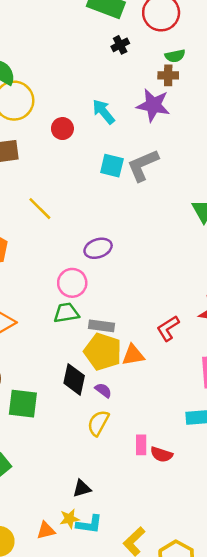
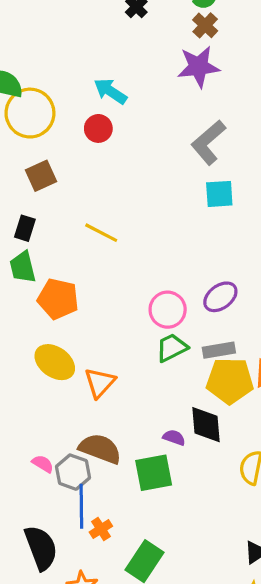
brown cross: (168, 75) -> (205, 25), turned -30
cyan arrow: (104, 112) -> (110, 91), moved
cyan square: (112, 166) -> (219, 194), moved
purple ellipse: (98, 248) -> (220, 297), moved
purple semicircle: (103, 390) -> (174, 437), moved

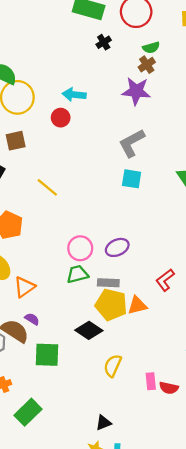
cyan arrow: (110, 91) -> (74, 95), turned -40
black diamond: (206, 425) -> (89, 330), turned -64
purple semicircle: (174, 437) -> (32, 319), moved

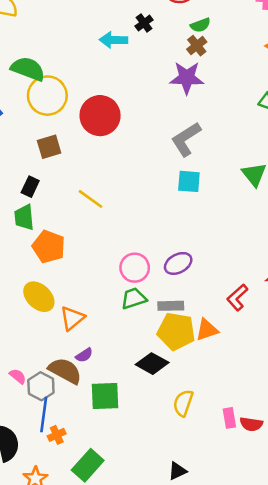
cyan arrow: (74, 95) -> (113, 40), moved
red circle: (61, 118) -> (100, 116), size x1.8
purple semicircle: (32, 319) -> (84, 355), turned 120

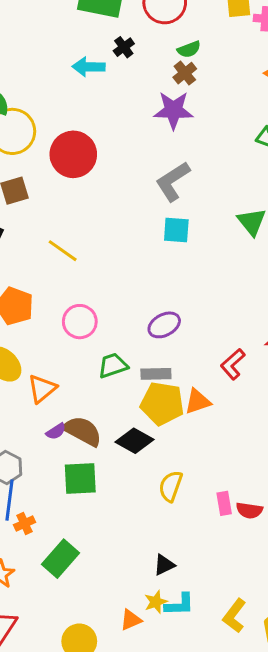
pink circle: (135, 268) -> (80, 322), moved
brown semicircle: (65, 371) -> (83, 431), moved

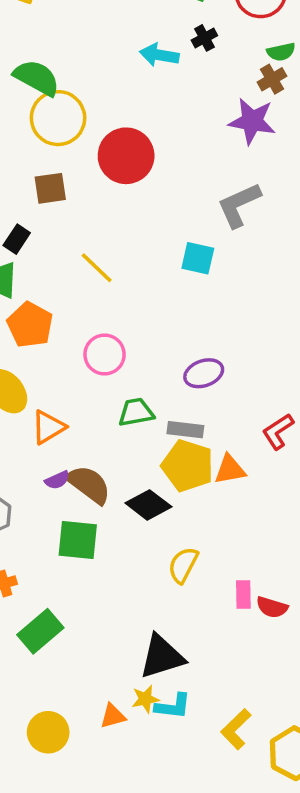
cyan square: (176, 230) -> (198, 258), moved
black triangle: (164, 565) -> (162, 657), size x1.8

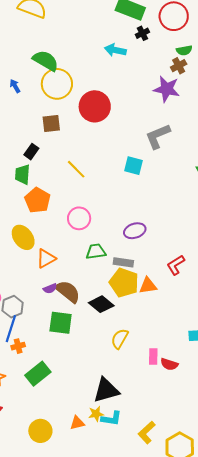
black cross: (204, 38) -> (142, 33), moved

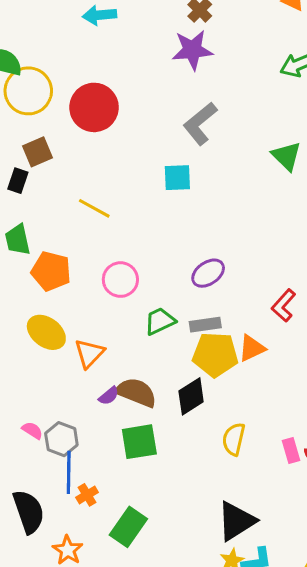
black rectangle: (31, 152) -> (18, 181), moved
black diamond: (101, 304) -> (191, 396), turned -55

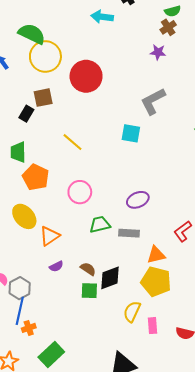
purple star: (192, 50) -> (158, 52), size x0.6
yellow pentagon: (215, 354) -> (156, 282), moved
brown semicircle: (136, 392) -> (88, 269), moved, size x0.6
green square: (139, 442) -> (89, 291), moved, size x0.7
pink rectangle: (291, 450) -> (152, 326), moved

